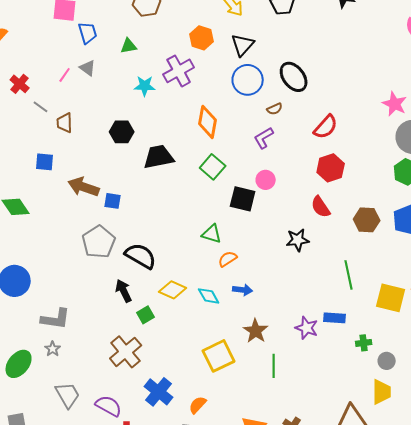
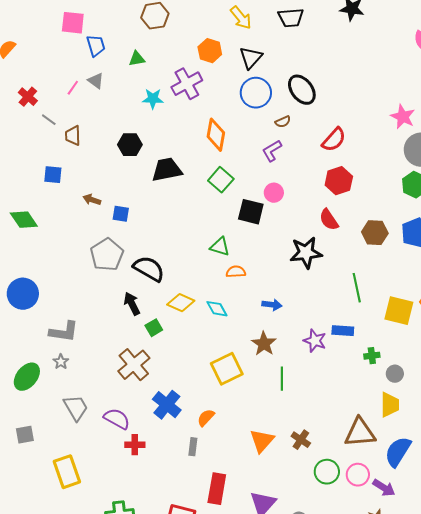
brown arrow: (84, 187) -> (92, 200), size x0.6
black star: (298, 240) -> (306, 253), size x1.4
orange semicircle: (228, 259) -> (236, 272), turned 30
blue arrow: (243, 290) -> (272, 305), moved

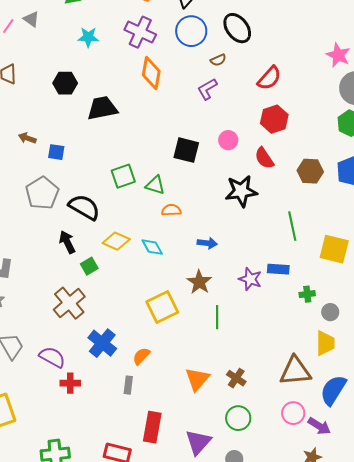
purple cross: (187, 84) -> (140, 32), moved, turned -36
green square: (221, 180) -> (123, 176), moved, turned 30
pink circle: (274, 193) -> (228, 140), moved
green circle: (327, 472) -> (238, 418), moved

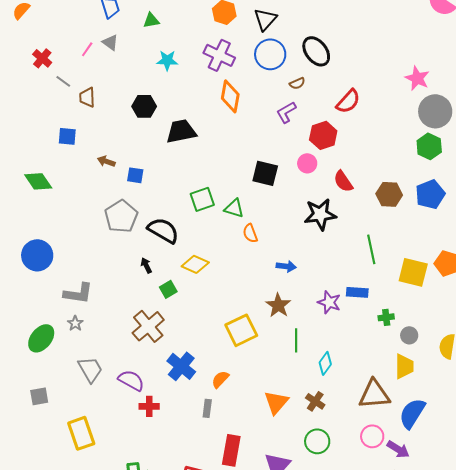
red hexagon: (274, 119) -> (323, 135), moved
orange semicircle: (171, 210) -> (250, 233), turned -108
black arrow: (67, 242) -> (146, 265), size x0.7
cyan diamond: (152, 247) -> (325, 363), moved, turned 65

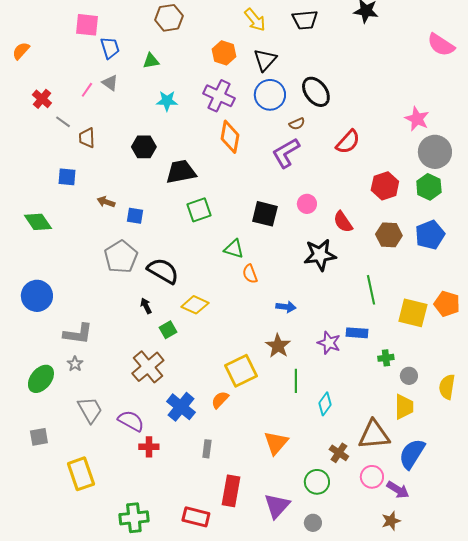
purple L-shape: (286, 112) -> (286, 153), size x1.4
red hexagon: (323, 135) -> (385, 186), moved
green square: (202, 199) -> (199, 210), moved
orange semicircle: (220, 379) -> (220, 400), moved
brown cross: (315, 401) -> (339, 453), moved

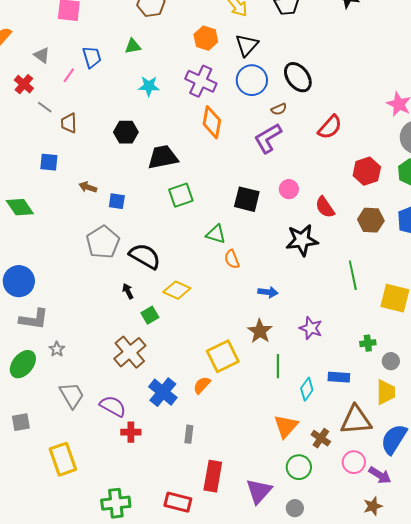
blue trapezoid: (110, 48) -> (92, 57), moved
gray triangle: (110, 83) -> (42, 55), moved
blue rectangle: (357, 333) -> (339, 377), moved
gray L-shape: (78, 334) -> (34, 319), moved
orange triangle: (276, 443) -> (286, 426), moved

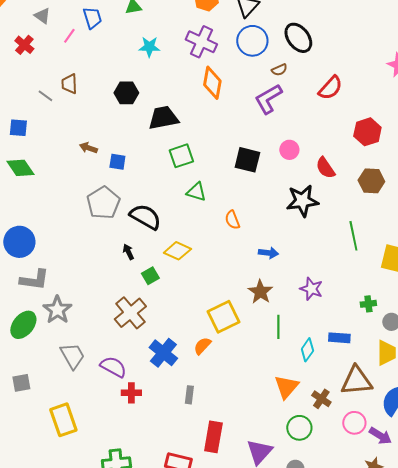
gray line: (45, 107) -> (45, 96), moved
blue square: (49, 162) -> (18, 128), moved
green triangle: (216, 234) -> (196, 192), moved
gray star: (57, 349) -> (57, 310), size x1.8

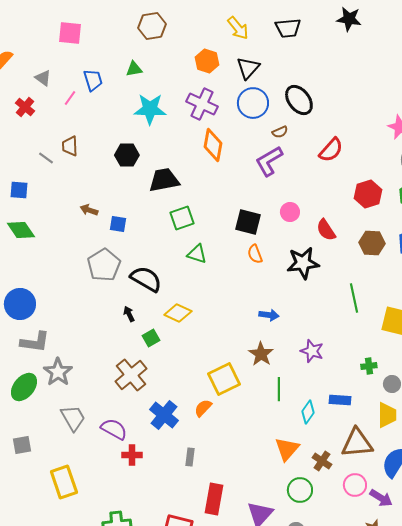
cyan star: (149, 47) -> (150, 109), size x1.5
orange semicircle: (232, 220) -> (255, 254), moved

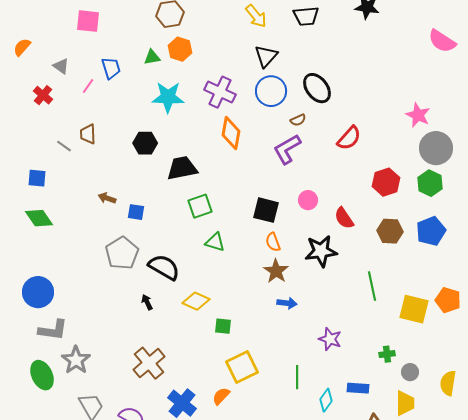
orange hexagon: (207, 61) -> (180, 49), moved
green square: (151, 338) -> (223, 326), moved, turned 36
brown star: (261, 354) -> (276, 271), moved
green ellipse: (24, 387) -> (42, 375), turned -64

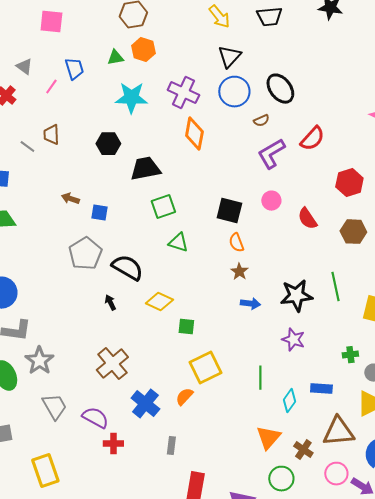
purple L-shape: (287, 149) -> (271, 154), moved
black star: (321, 251) -> (296, 296), moved
brown star: (276, 271) -> (239, 272), size x0.7

